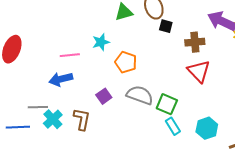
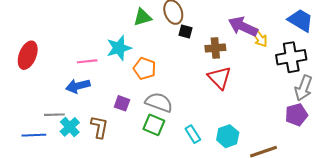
cyan star: (101, 42) -> (119, 48), size x1.4
purple square: (104, 96) -> (122, 103), turned -35
green square: (167, 104) -> (154, 125), moved

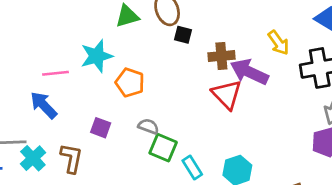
purple arrow: (243, 26) -> (249, 72), moved
blue arrow: (78, 86) -> (44, 105), turned 60
gray semicircle: (159, 102) -> (148, 126), size x0.6
green square: (154, 125) -> (163, 148), moved

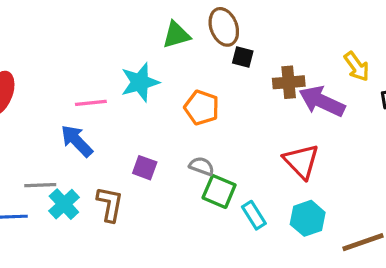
orange pentagon: (130, 83) -> (202, 108), moved
red triangle: (227, 94) -> (301, 161), moved

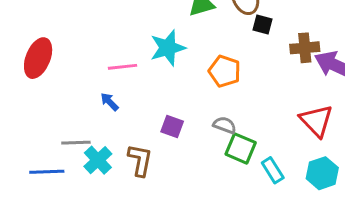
blue arrow: (77, 141) -> (109, 102), size x0.6

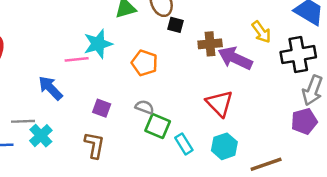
pink line: (123, 67) -> (77, 59), moved
blue arrow: (109, 102) -> (50, 88), size x1.6
brown L-shape: (140, 160) -> (94, 145), moved

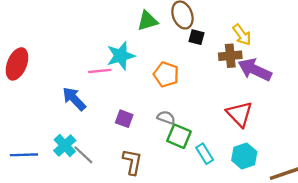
yellow arrow: (261, 32) -> (242, 35), moved
gray line: (23, 121) -> (83, 155), moved, turned 45
brown L-shape: (94, 145) -> (132, 162), moved

